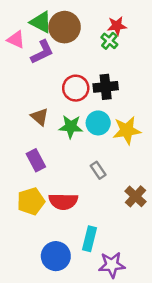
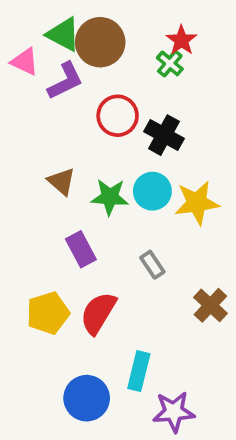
red star: (117, 26) -> (181, 40), turned -30
black cross: (106, 87) -> (164, 135), turned 35
red circle: (76, 88) -> (118, 116), moved
purple rectangle: (36, 160) -> (81, 249), moved
red semicircle: (63, 201) -> (98, 313), turned 120

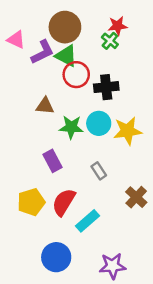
green triangle: (63, 34) -> (66, 56), moved
red star: (181, 40) -> (117, 26), turned 30
black cross: (164, 135) -> (106, 87), turned -35
brown triangle: (61, 181) -> (45, 106), moved, turned -36
cyan rectangle: (139, 371) -> (87, 221), moved, turned 35

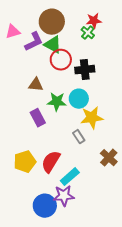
pink triangle: (16, 40) -> (13, 32), turned -42
yellow star: (127, 131) -> (92, 118), moved
purple rectangle: (52, 161) -> (38, 118), moved
purple star: (112, 266) -> (64, 196), moved

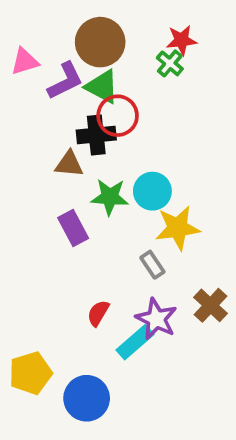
black cross: (85, 70) -> (96, 135), moved
yellow pentagon: (25, 162) -> (30, 373), moved
red semicircle: (51, 162) -> (98, 313), size x0.6
purple star: (64, 196) -> (156, 319), moved, turned 30

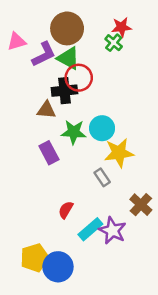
purple star: (156, 319) -> (112, 231), moved
yellow pentagon: (30, 373) -> (35, 258), moved

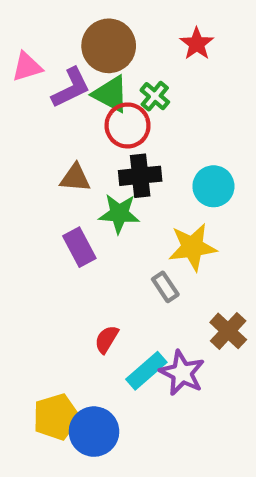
red star: (121, 27) -> (197, 44), turned -30
green cross: (114, 43) -> (155, 96), moved
black cross: (64, 91) -> (140, 176), moved
cyan circle: (102, 128) -> (213, 186), moved

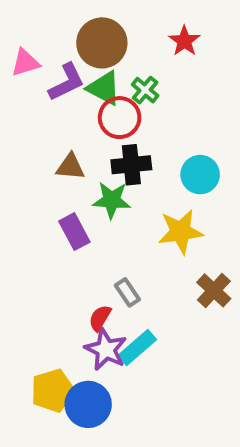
gray rectangle: (165, 287) -> (127, 292), moved
brown cross: (228, 331) -> (214, 290), moved
purple star: (182, 373) -> (106, 349), moved

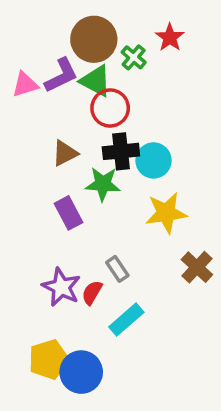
pink triangle: (25, 63) -> (25, 84), moved
green cross: (145, 90) -> (134, 57), moved
brown triangle: (70, 167) -> (65, 153), turned -32
cyan circle: (200, 175) -> (154, 160), moved
purple star: (106, 349) -> (61, 287), moved

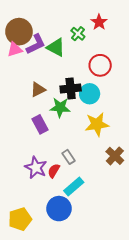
brown circle: (94, 39) -> (19, 32), moved
red circle: (110, 108) -> (100, 65), moved
yellow pentagon: (49, 359) -> (20, 219), moved
blue circle: (81, 372) -> (59, 209), moved

